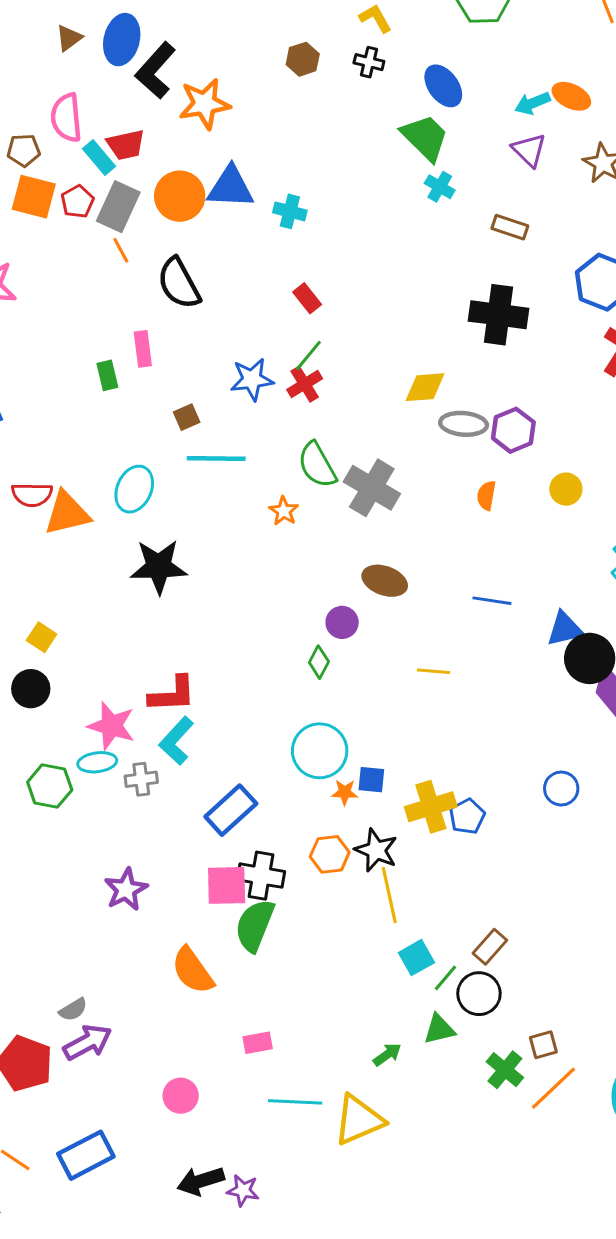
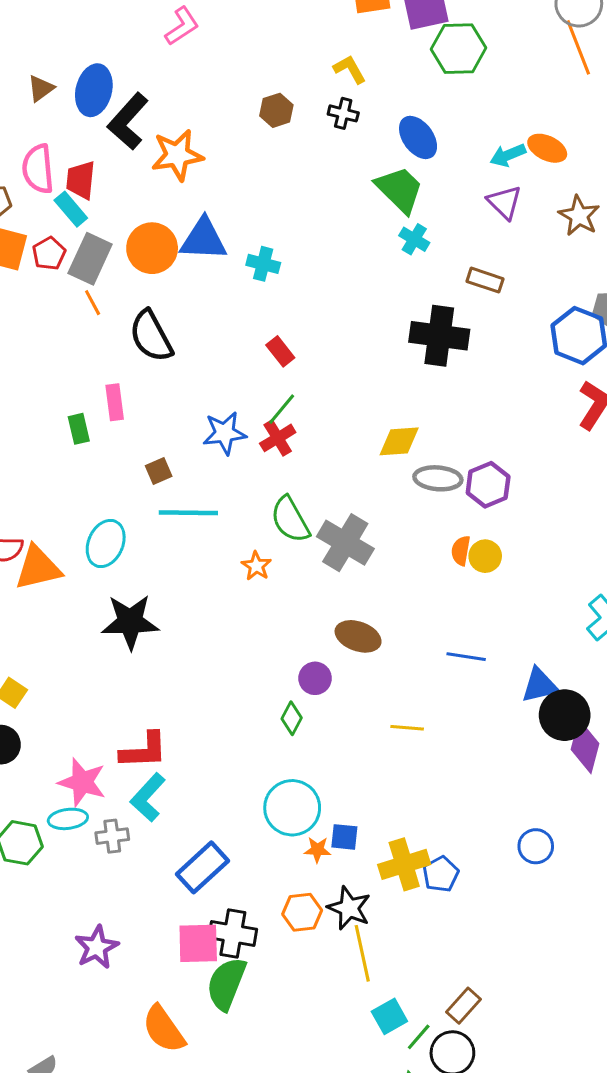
red trapezoid: (126, 145) -> (81, 180), moved, turned 108
black cross: (498, 315) -> (439, 336), moved
yellow circle: (566, 489) -> (485, 556), moved

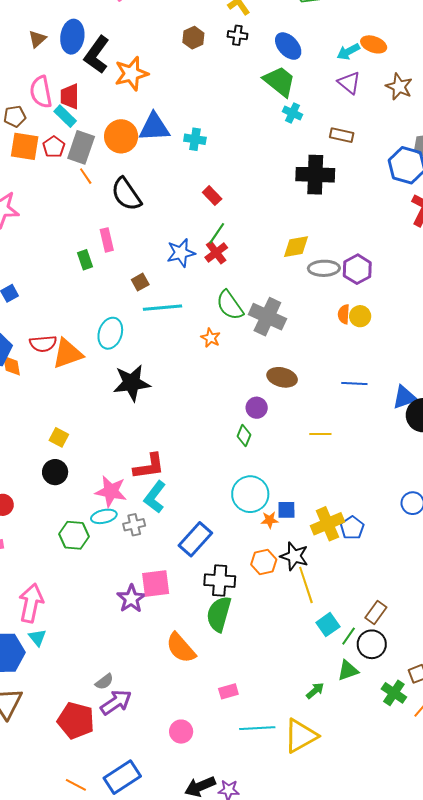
pink square: (198, 943) -> (156, 584), moved

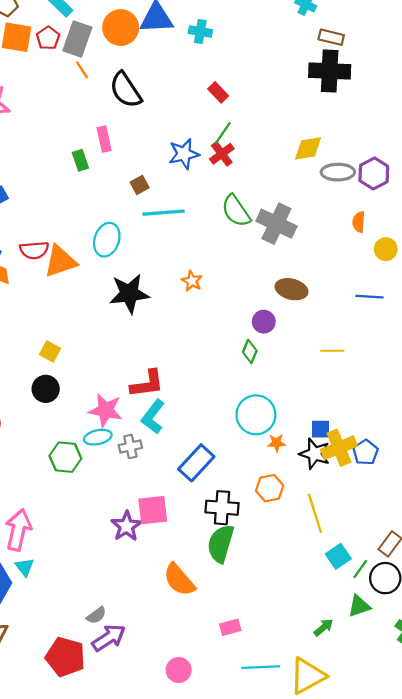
brown rectangle: (342, 135) -> (331, 37), moved
yellow circle: (360, 316) -> (386, 249), moved
orange star: (211, 338) -> (192, 281), moved
blue square: (286, 510) -> (321, 429), moved
black star: (294, 556) -> (315, 454), moved

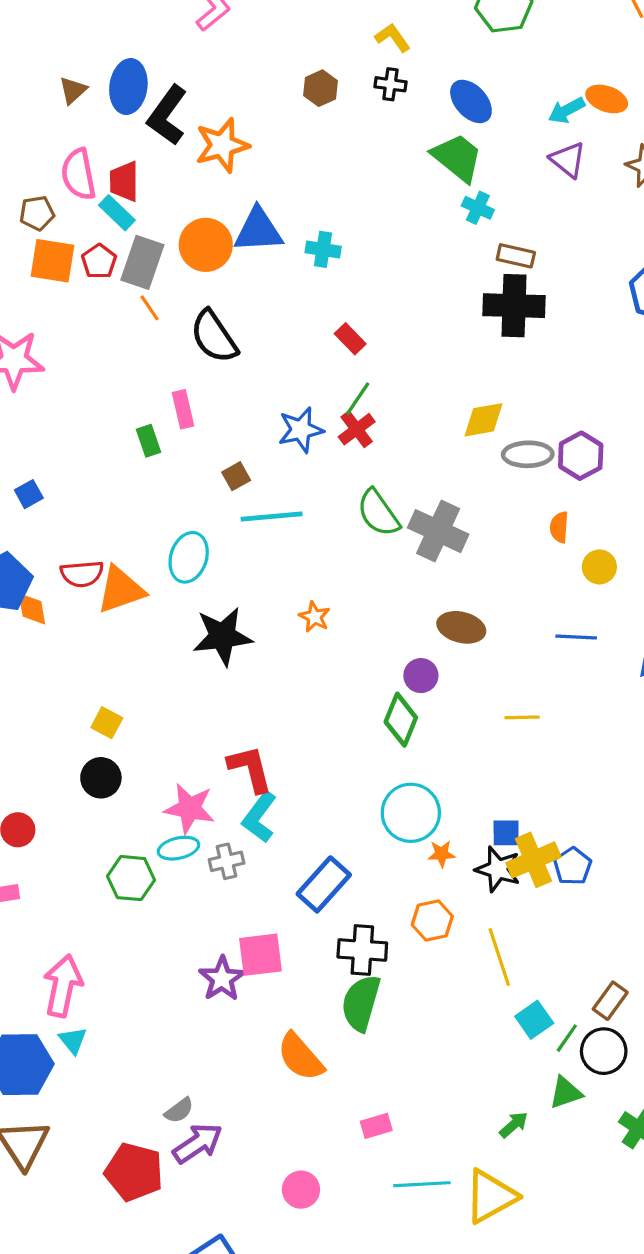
green diamond: (250, 351) -> (401, 720), size x1.5
red L-shape: (147, 384) -> (250, 769), turned -96

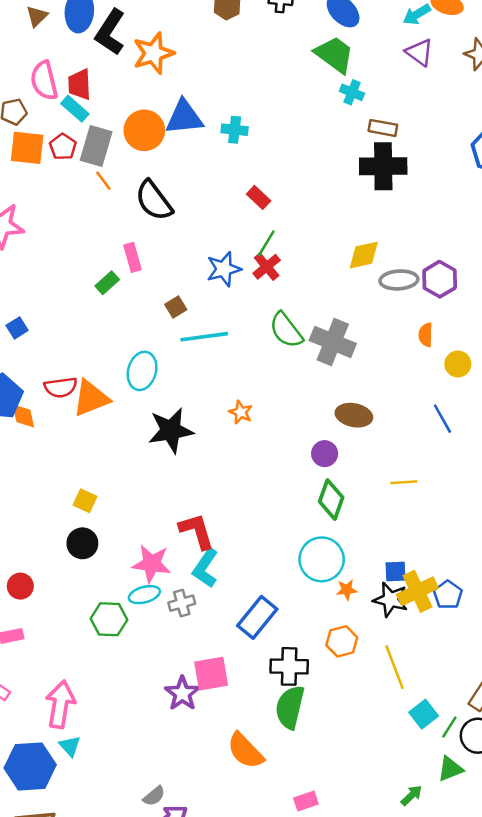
green rectangle: (149, 441) -> (107, 283), turned 70
blue line: (576, 637) -> (442, 419), turned 60
green diamond: (401, 720) -> (331, 500), moved

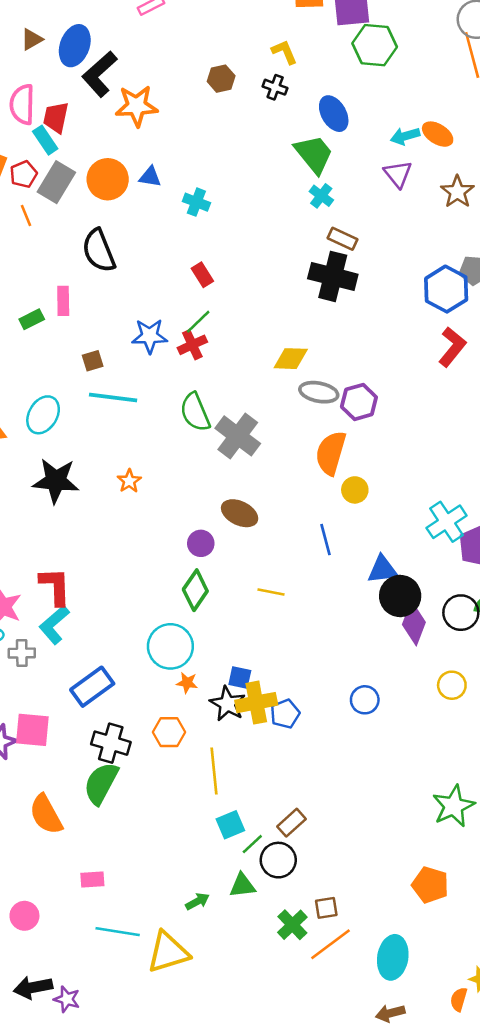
blue triangle: (184, 117) -> (150, 177), size x0.6
orange line: (103, 181) -> (26, 215), moved
orange semicircle: (426, 335) -> (331, 453), size x1.8

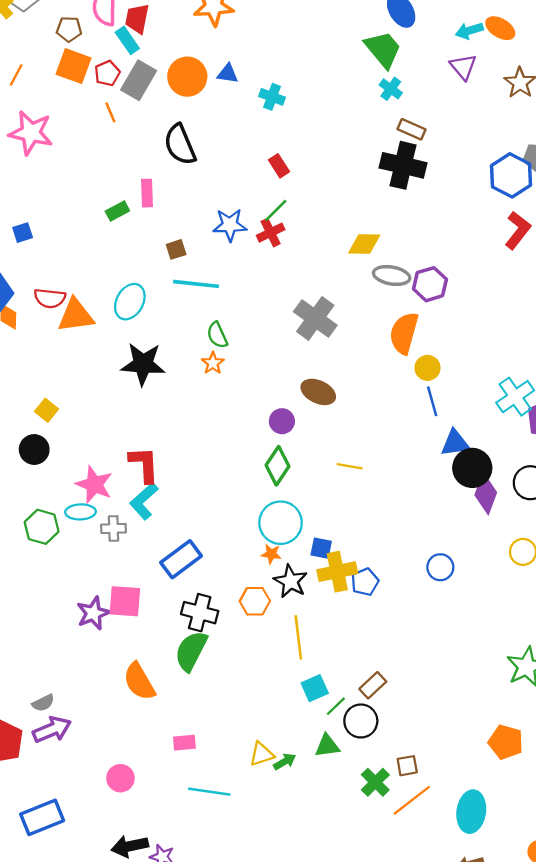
green semicircle: (195, 412) -> (217, 335), moved, size x0.7
blue line: (326, 540) -> (432, 401), moved
cyan circle: (170, 646) -> (281, 523), moved
black star: (228, 704) -> (291, 581), moved
yellow triangle: (168, 952) -> (262, 754), moved, size x0.6

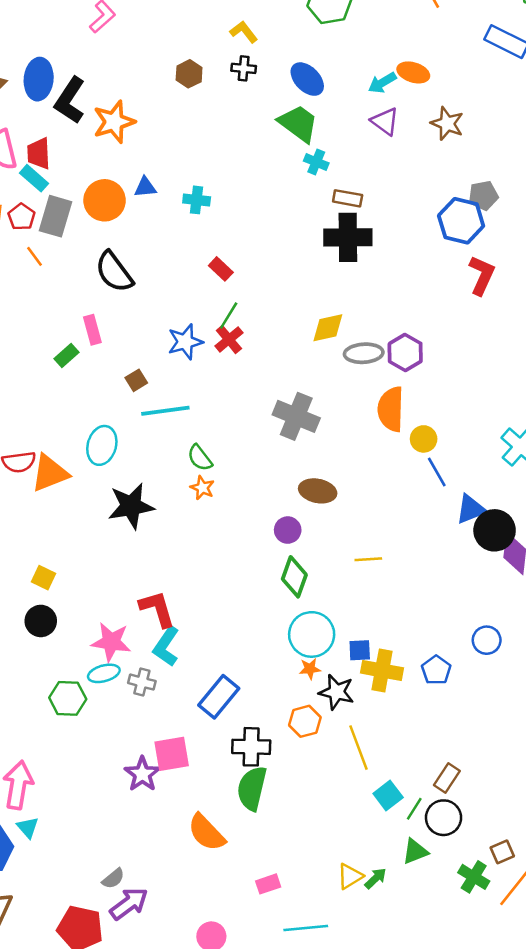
gray cross: (114, 528) -> (142, 682), turned 30
yellow cross: (337, 572) -> (382, 670), turned 36
blue pentagon: (365, 582) -> (436, 670), moved

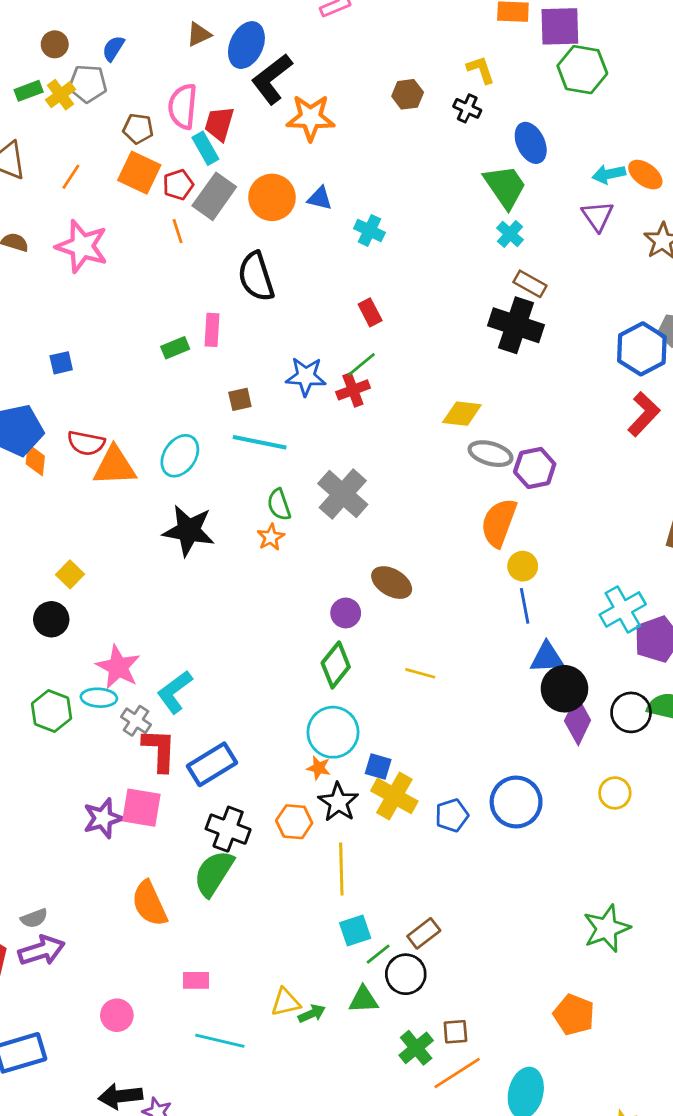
gray cross: (296, 416) -> (343, 494), moved
red L-shape: (157, 609) -> (159, 750), moved
blue circle: (487, 640) -> (516, 802), size x1.6

